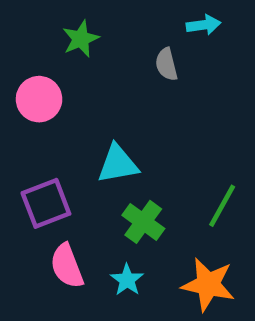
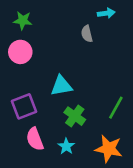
green star: (81, 39) -> (23, 20), moved, turned 30

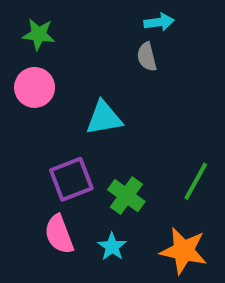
cyan arrow: (106, 13) -> (159, 22), moved
cyan triangle: (61, 86) -> (104, 118), moved
purple square: (24, 106) -> (71, 179), moved

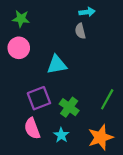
orange star: (184, 251) -> (100, 137), turned -30

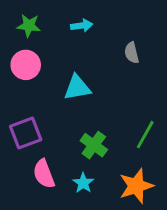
cyan arrow: (87, 12) -> (82, 26), moved
gray semicircle: (80, 31) -> (132, 53), moved
purple square: (39, 98) -> (26, 133), moved

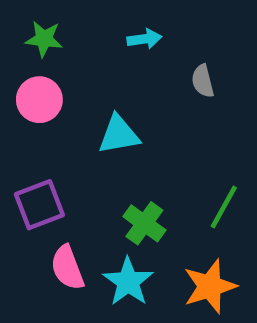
cyan arrow: (82, 26) -> (144, 39), moved
cyan star: (83, 183) -> (128, 282), size x1.5

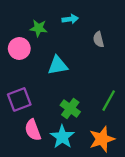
green star: (44, 39) -> (39, 28), moved

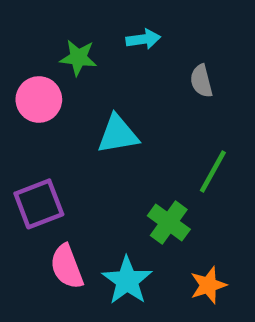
green line: (109, 101) -> (213, 171), moved
green cross: (70, 109) -> (169, 223), moved
orange star: (102, 139) -> (208, 285), size x0.7

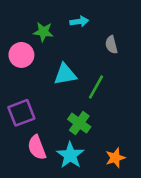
green line: (213, 171) -> (96, 87), moved
green cross: (169, 223) -> (79, 123), moved

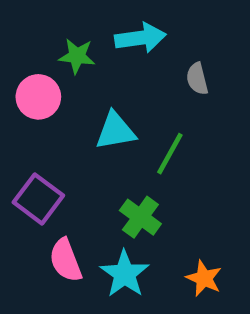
cyan arrow: (79, 22) -> (140, 38), size x1.5
purple square: (21, 113) -> (38, 199), turned -32
orange star: (115, 158) -> (204, 278), turned -30

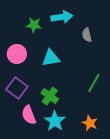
pink circle: (38, 97) -> (17, 54), moved
green line: (170, 154) -> (94, 83), moved
green cross: (140, 217) -> (50, 96), moved

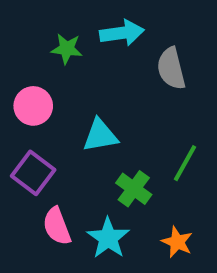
gray semicircle: (87, 35) -> (171, 68), size x1.5
cyan triangle: (51, 58) -> (100, 136), moved
green cross: (50, 96) -> (134, 189), moved

